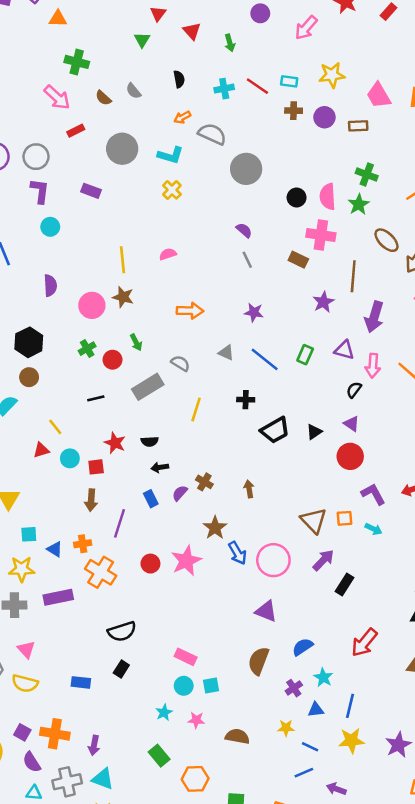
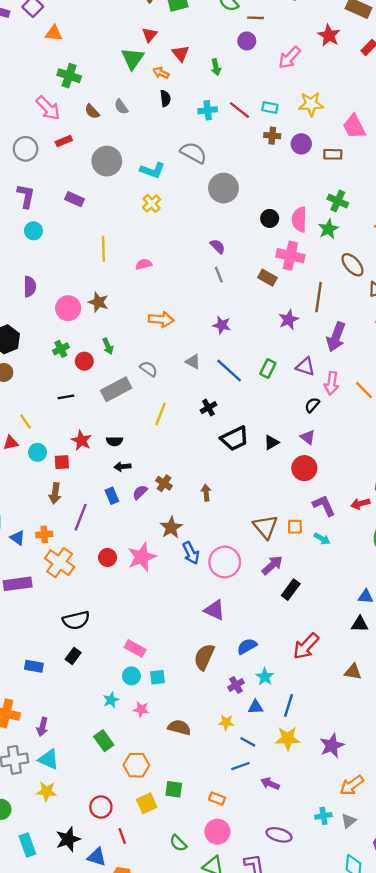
green triangle: (142, 40) -> (133, 59), size x1.5
orange arrow: (182, 117) -> (161, 73), moved, turned 49
gray circle: (36, 157) -> (26, 149), moved
yellow line: (122, 260) -> (103, 249), moved
black cross: (246, 400) -> (208, 408), turned -35

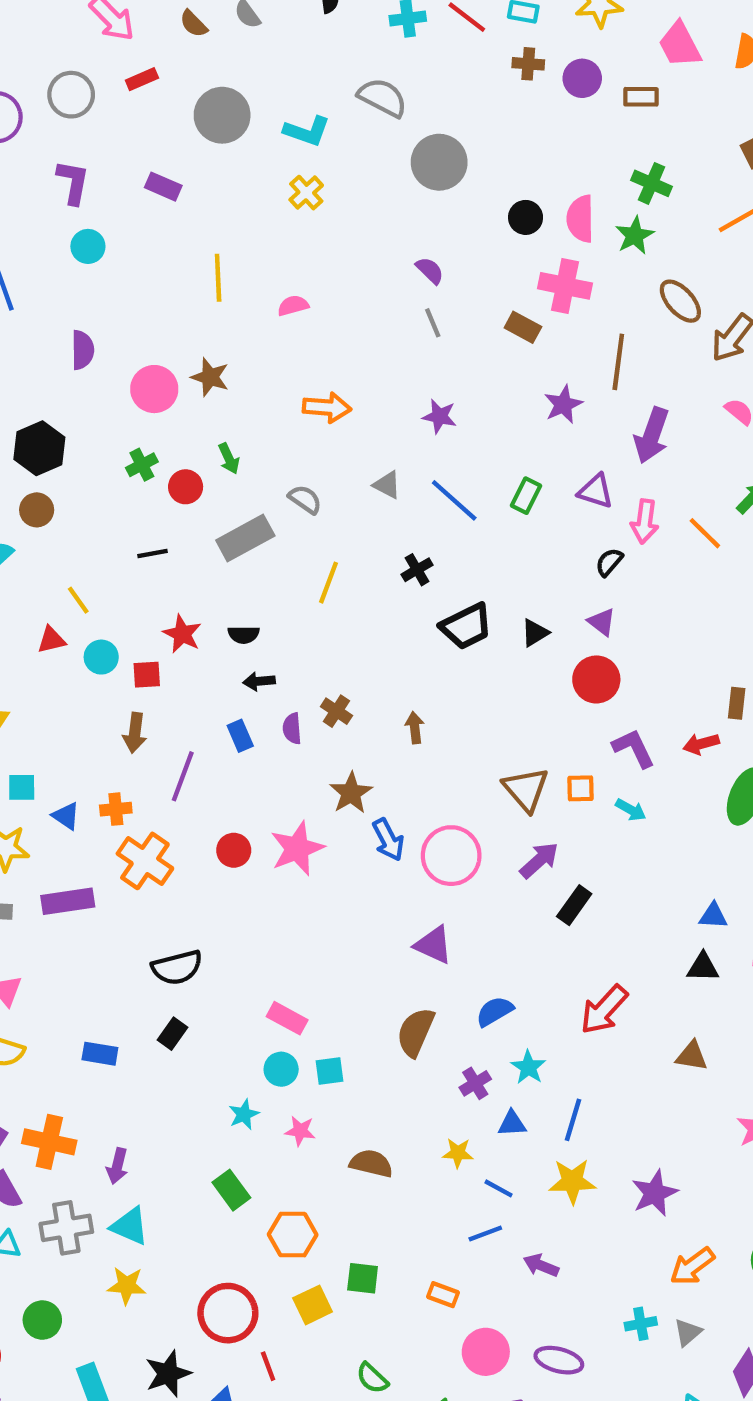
purple semicircle: (140, 492) -> (292, 728), turned -49
red circle: (101, 807) -> (228, 1313), size x1.4
pink circle: (217, 832) -> (486, 1352), moved

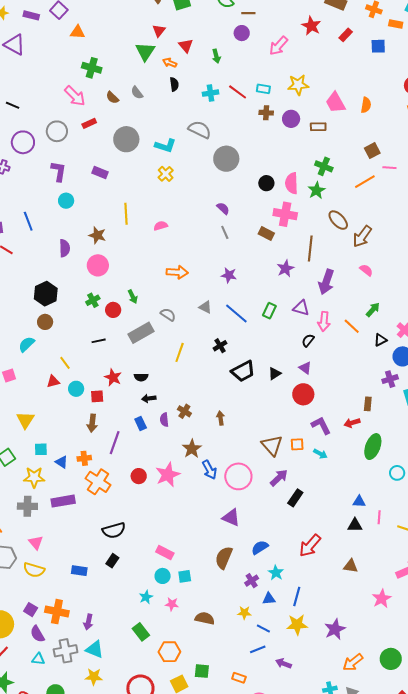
brown star: (210, 377) -> (97, 235), moved

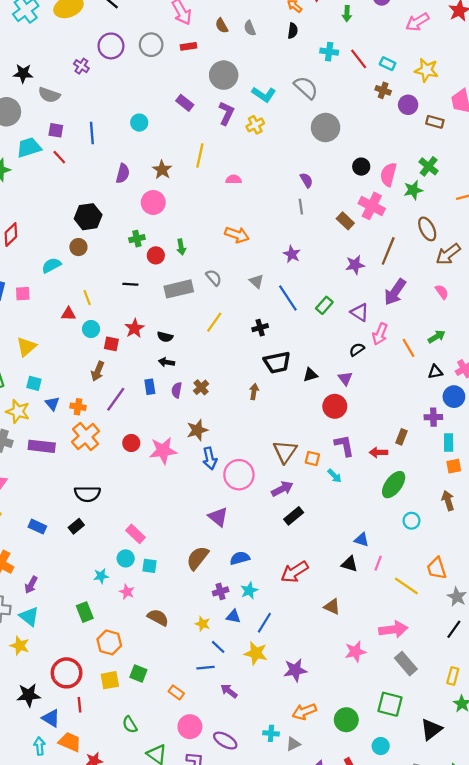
purple L-shape: (59, 171) -> (226, 113), moved
brown arrow: (220, 418) -> (254, 392), moved

